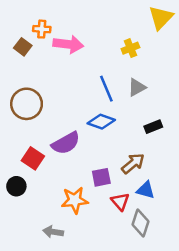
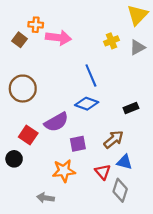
gray triangle: (137, 87) -> (137, 47), moved
purple square: (101, 177) -> (78, 144), moved

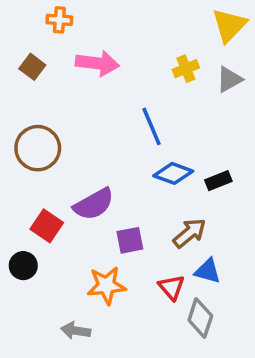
orange cross: (36, 25) -> (59, 20), moved
blue diamond: (87, 104) -> (173, 173), moved

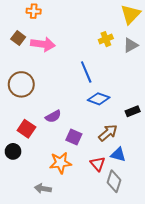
pink arrow: (97, 63) -> (43, 44), moved
black rectangle: (218, 181) -> (133, 111), moved
purple semicircle: (94, 204) -> (53, 116), size x0.7
purple square: (130, 240) -> (74, 137), turned 35

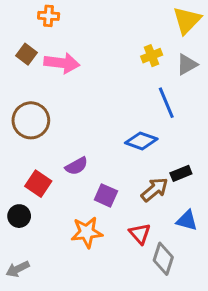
blue line: (86, 72) -> (166, 103), moved
black rectangle: (133, 111) -> (181, 173), moved
blue triangle: (118, 155) -> (187, 220), moved
gray arrow: (43, 189) -> (18, 269), moved, turned -35

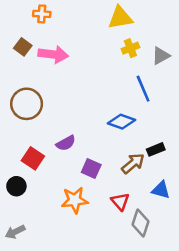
yellow triangle: (187, 20) -> (120, 18), moved, turned 36

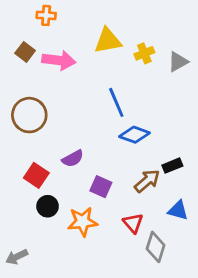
yellow triangle: (120, 18) -> (108, 41), moved
blue line: (143, 89) -> (116, 102), moved
black circle: (16, 186) -> (48, 206), moved

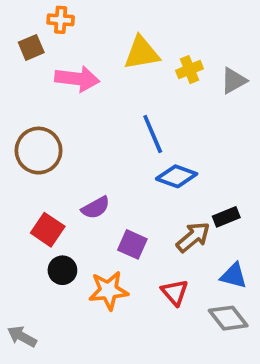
brown square: (25, 52) -> (31, 47), moved, turned 30
gray diamond: (156, 247) -> (228, 318), moved, turned -56
gray arrow: (17, 257) -> (22, 336), turned 55

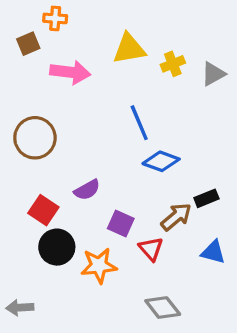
black circle: (62, 270) -> (57, 247), size x1.4
red triangle: (175, 292) -> (151, 249), moved
gray diamond: (228, 318) -> (163, 308), moved
gray arrow: (22, 336) -> (20, 308), turned -32

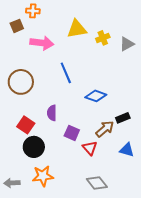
blue line: (139, 123) -> (66, 73), moved
purple semicircle: (87, 190) -> (52, 113), turned 119
orange star: (99, 266) -> (43, 176), moved

